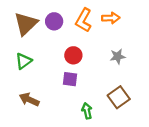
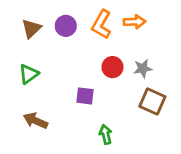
brown triangle: (26, 24) -> (31, 29), size x0.7
red circle: (73, 55) -> (112, 67), moved
brown square: (119, 97) -> (152, 101), moved, turned -30

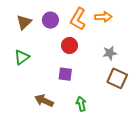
red circle: (112, 67) -> (70, 45), moved
brown arrow: (36, 121) -> (44, 101), moved

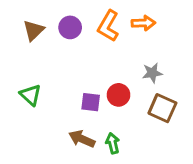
red circle: (70, 45) -> (118, 95), moved
green triangle: (22, 57) -> (31, 95), moved, turned -42
brown arrow: (44, 101) -> (82, 139), moved

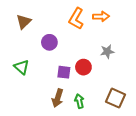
purple circle: (70, 27) -> (49, 42), moved
brown square: (162, 108) -> (115, 98), moved
brown arrow: (82, 139) -> (58, 98), turned -96

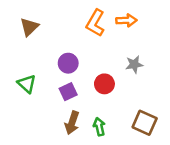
purple circle: (49, 42) -> (68, 63), moved
purple square: (64, 72) -> (68, 92), moved, turned -32

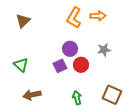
purple circle: (68, 63) -> (70, 49), moved
purple square: (68, 92) -> (60, 66), moved
brown arrow: (72, 123) -> (32, 95), moved, turned 60

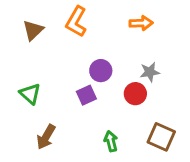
orange L-shape: (74, 18) -> (76, 22), moved
red circle: (81, 65) -> (135, 94), moved
brown arrow: (32, 95) -> (46, 137), turned -48

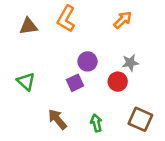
orange arrow: (141, 23) -> (123, 20), turned -42
brown triangle: (33, 30) -> (28, 26), turned 36
brown arrow: (46, 137) -> (57, 119), moved, turned 110

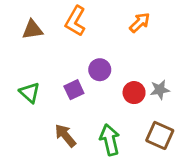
gray star: (130, 63) -> (160, 90), moved
purple square: (75, 83) -> (74, 90), moved
green arrow: (96, 123) -> (110, 140), size x1.5

